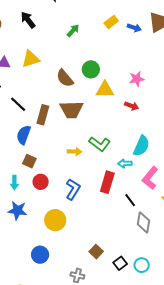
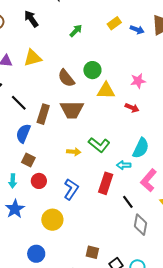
blue star: (17, 210) -> (15, 209), turned 30
brown square: (96, 252) -> (92, 252), turned -32

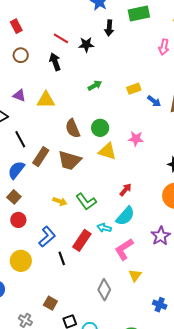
pink star: (138, 81) -> (136, 139), moved
red arrow: (132, 108) -> (126, 190), moved, turned -88
black line: (128, 202) -> (62, 258), moved

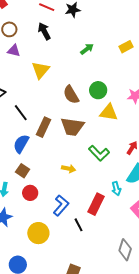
purple triangle: (19, 95) -> (14, 51), moved
yellow triangle: (46, 100) -> (41, 70), turned -42
green L-shape: (86, 202) -> (99, 153), moved
cyan arrow: (104, 228) -> (116, 189), turned -112

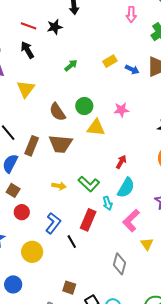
green L-shape: (99, 153) -> (89, 184), moved

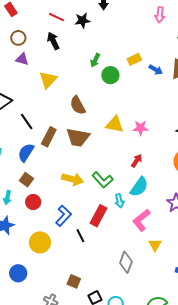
green arrow: (71, 65) -> (95, 60), turned 152
green circle: (84, 106) -> (110, 75), moved
pink star: (121, 110) -> (140, 128), moved
yellow arrow: (59, 186) -> (73, 179), size x1.5

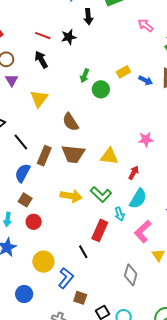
pink arrow: (160, 15) -> (145, 25), turned 126
purple triangle: (22, 59) -> (12, 80), turned 48
yellow triangle: (115, 124) -> (109, 156), moved
pink star: (140, 128) -> (146, 139), moved
blue L-shape: (63, 216) -> (66, 278), moved

